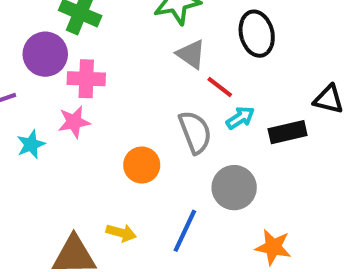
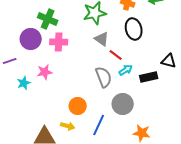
pink cross: (86, 79) -> (59, 42), moved
orange circle: (142, 165) -> (78, 106), moved

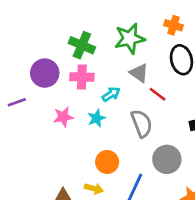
green cross: (48, 19) -> (82, 45), moved
cyan arrow: (126, 70) -> (111, 94), moved
cyan star: (24, 83) -> (96, 118), moved

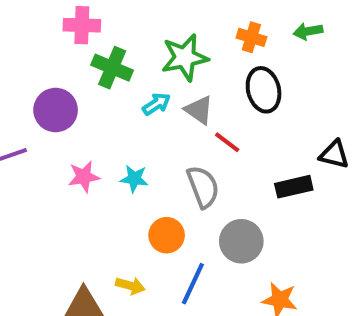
pink cross: (82, 77) -> (82, 25), moved
cyan arrow: (111, 94) -> (156, 104), moved
cyan star: (96, 118) -> (134, 179), turned 30
orange circle: (107, 162) -> (167, 235), moved

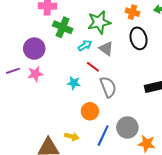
red line: (227, 142) -> (93, 67), moved
pink star: (84, 177) -> (35, 74), moved
gray circle: (241, 241) -> (127, 127), moved

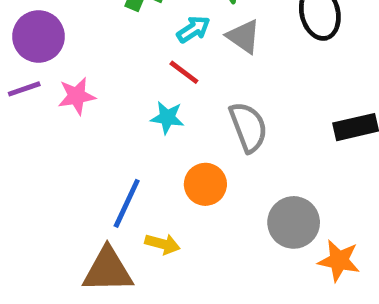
purple circle: (34, 49) -> (39, 36), moved
red line: (93, 67) -> (184, 72), moved
blue line: (103, 136) -> (127, 203), moved

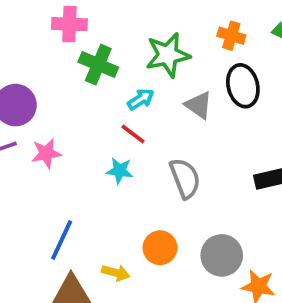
gray triangle: (244, 36) -> (199, 105), moved
orange circle: (205, 184) -> (160, 248), moved
blue line: (127, 203) -> (62, 240), moved

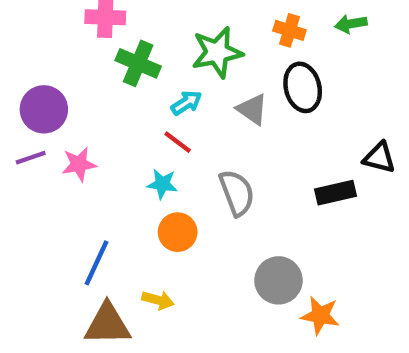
orange circle: (160, 248) -> (178, 232), moved

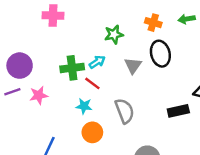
green star: (217, 52) -> (114, 35), size x0.7
green cross: (138, 63) -> (72, 68), moved, turned -30
gray triangle: (252, 109) -> (133, 66), turned 30

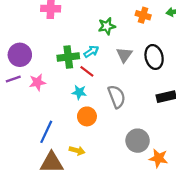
black ellipse: (160, 54) -> (154, 57), moved

